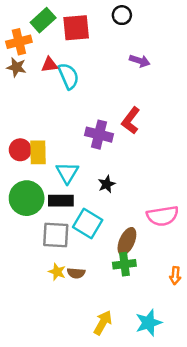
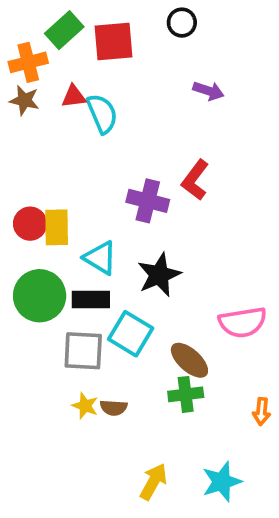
cyan triangle: (67, 173) -> (100, 258), turned -30
black star: (107, 184) -> (159, 275), size x1.6
brown ellipse: (127, 241) -> (189, 360), turned -72

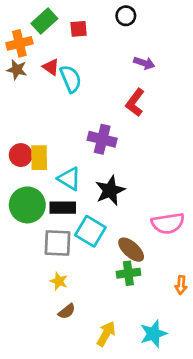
red square: (114, 41) -> (79, 29), size x0.6
red triangle: (74, 97) -> (51, 67), turned 42
red L-shape: (195, 180) -> (135, 102), moved
brown semicircle: (114, 408) -> (67, 311), moved, turned -42

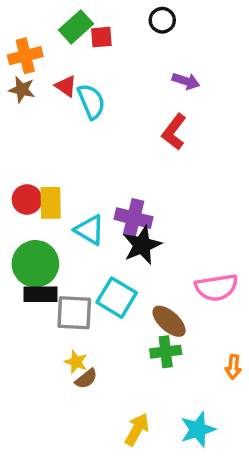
green rectangle: (44, 21) -> (76, 27), moved
purple cross: (102, 139) -> (134, 218), moved
black rectangle: (63, 208) -> (40, 294), moved
brown semicircle: (67, 311) -> (86, 379), moved

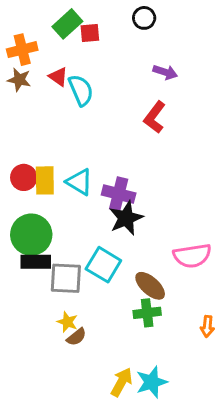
cyan triangle: (90, 230) -> (79, 182), moved
cyan star: (198, 429) -> (152, 382), moved

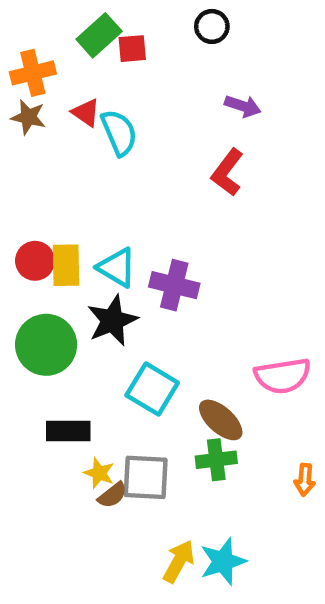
black star: (126, 218) -> (112, 320), moved
black rectangle: (36, 262) -> (68, 431), moved
gray square: (66, 278) -> (146, 477), moved

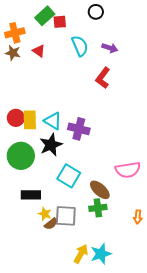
cyan semicircle: (119, 133) -> (80, 46), moved

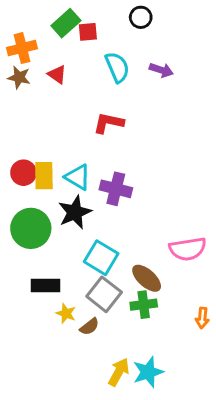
red L-shape: (103, 78) -> (108, 123), moved, turned 65
gray square: (66, 216) -> (104, 294), moved, turned 35
brown semicircle: (51, 224) -> (89, 327), moved

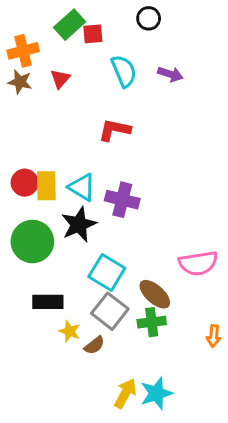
red triangle: (57, 74) -> (60, 79), turned 36

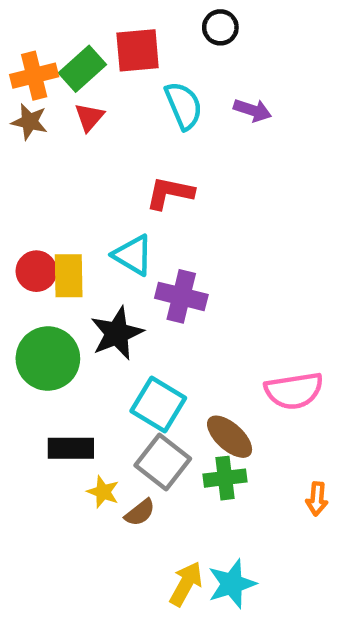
green rectangle: (70, 25) -> (82, 69), moved
red square: (93, 34) -> (138, 50), size x1.5
cyan triangle: (82, 187) -> (133, 255), moved

